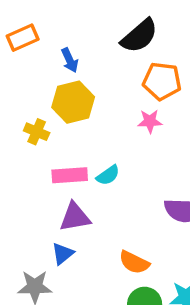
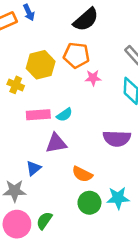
blue arrow: (70, 60) -> (29, 12), moved
orange pentagon: (162, 81) -> (76, 55), moved
purple triangle: (75, 217) -> (56, 143), moved

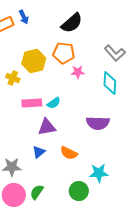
blue triangle: (34, 168) -> (39, 152), moved
green circle: (89, 203) -> (79, 191), moved

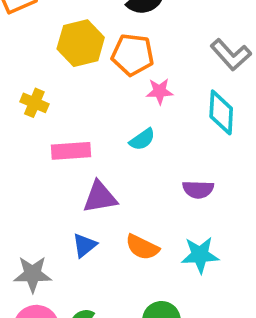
yellow hexagon: (34, 61) -> (81, 43), moved
cyan semicircle: (54, 103) -> (142, 139), moved
purple semicircle: (98, 123) -> (198, 189), size x0.7
cyan star: (99, 173) -> (200, 255), moved

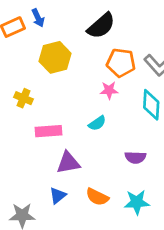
orange pentagon: (133, 55) -> (121, 63), moved

